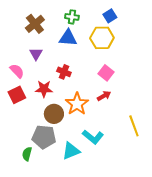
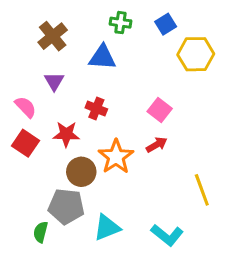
green cross: (72, 17) -> (120, 23), moved
yellow hexagon: (102, 38) -> (196, 54), moved
red square: (17, 95) -> (26, 143), turned -30
cyan L-shape: (93, 137) -> (167, 235), moved

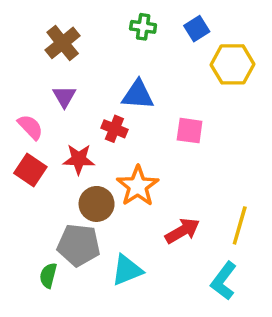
blue triangle: (102, 57) -> (138, 95), moved
pink square: (160, 110) -> (190, 131), turned -30
red arrow: (157, 145) -> (182, 231), moved, size x1.4
yellow line: (202, 190) -> (240, 225), turned 36
cyan L-shape: (167, 235) -> (224, 281), moved, turned 88

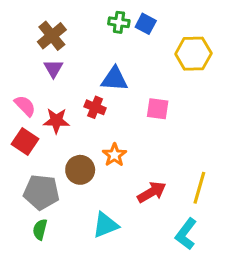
blue square: (197, 29) -> (146, 24), moved, turned -30
purple triangle: (64, 97) -> (53, 69), moved
red star: (79, 159) -> (56, 121), moved
orange star: (138, 186) -> (114, 155), size x0.7
gray pentagon: (79, 245) -> (41, 192), moved

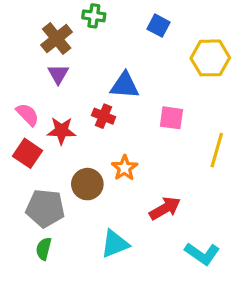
green cross: (119, 22) -> (94, 16), moved
yellow line: (199, 188) -> (217, 150), moved
cyan L-shape: (186, 234) -> (202, 254), turned -92

